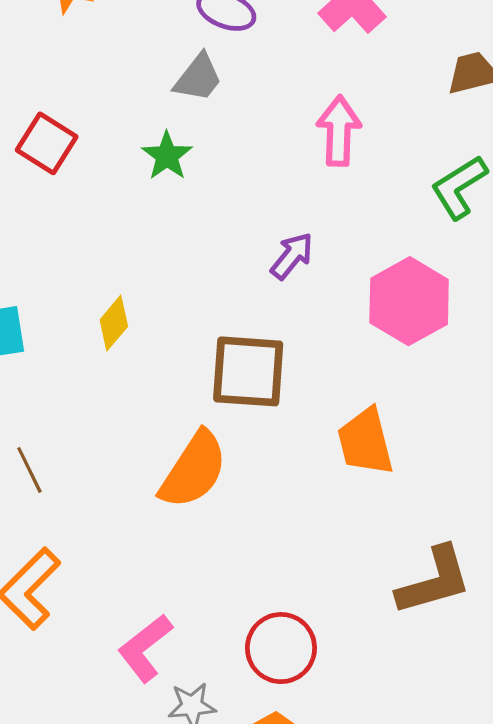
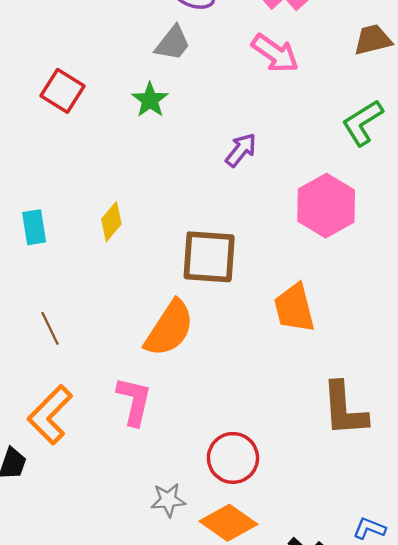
pink arrow: (339, 131) -> (275, 53), moved, turned 123
purple arrow: (292, 256) -> (241, 150), moved
brown L-shape: (434, 581) -> (344, 409), turned 102
pink L-shape: (145, 648) -> (134, 401), moved, turned 141

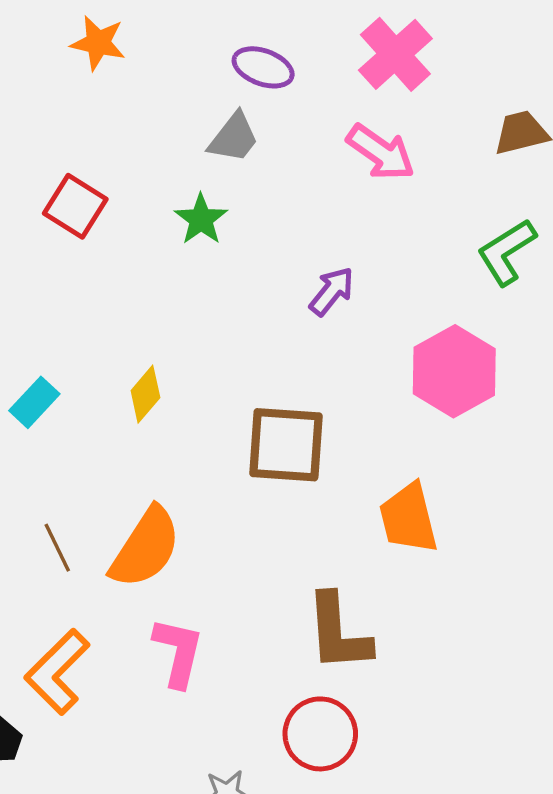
cyan rectangle: (34, 227) -> (34, 402), turned 52
orange semicircle: (169, 328) -> (145, 548), moved
brown L-shape: (344, 409) -> (338, 633), moved

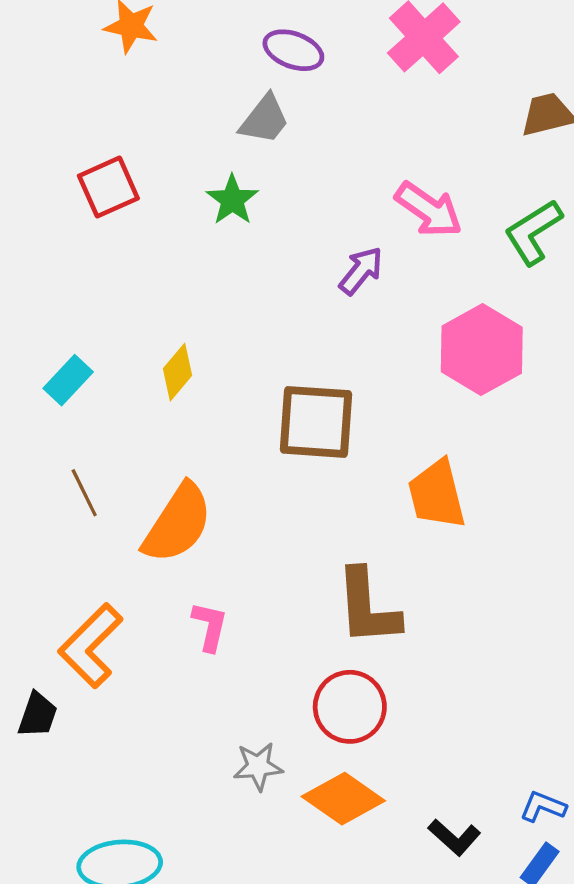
pink arrow: (381, 152) -> (429, 210), moved
red square: (75, 206) -> (108, 187), turned 34
brown line: (57, 548) -> (84, 493), moved
pink L-shape: (178, 652) -> (210, 626), size x0.7

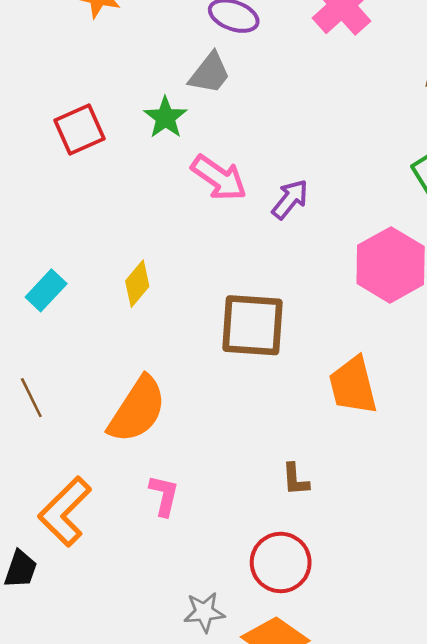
green star: (232, 200) -> (165, 117), moved
pink arrow: (429, 210) -> (219, 178), moved
brown line: (84, 493) -> (31, 398), moved
brown L-shape: (367, 607) -> (295, 479), size x0.5

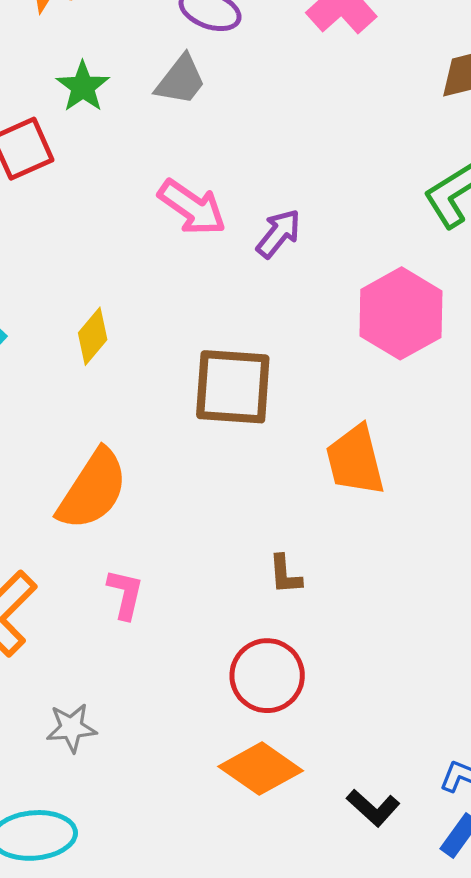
green star: (165, 117) -> (83, 87), moved
gray star: (204, 612) -> (71, 728), moved

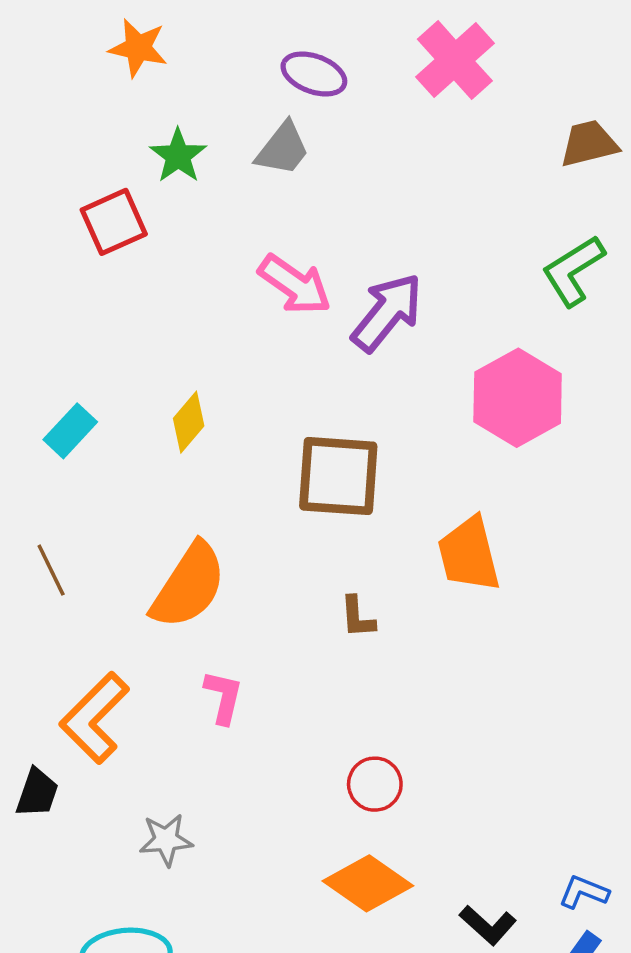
purple arrow: (279, 234) -> (387, 312), size x1.5
brown L-shape: (285, 574) -> (357, 617), moved
red circle: (267, 676) -> (375, 784), size x0.7

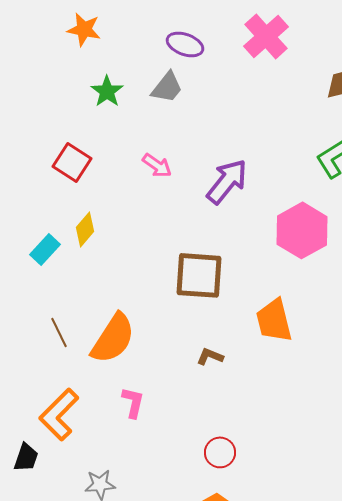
red square: (114, 222) -> (72, 162), moved, turned -33
pink arrow: (295, 285) -> (157, 165), moved, size x0.7
yellow diamond: (189, 422) -> (85, 229), moved
brown line: (51, 570) -> (59, 332), moved
brown L-shape: (357, 617) -> (210, 356), turned 116

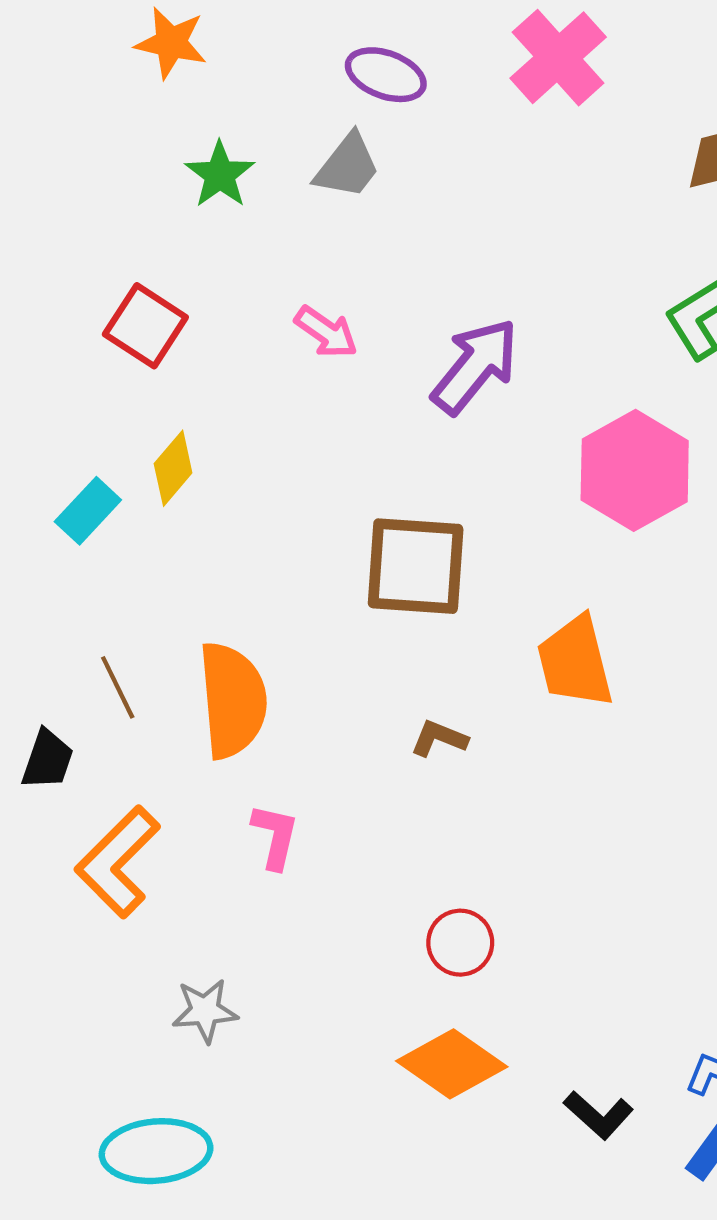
orange semicircle: (113, 338) -> (233, 700), turned -38
black trapezoid: (26, 457) -> (48, 760), moved

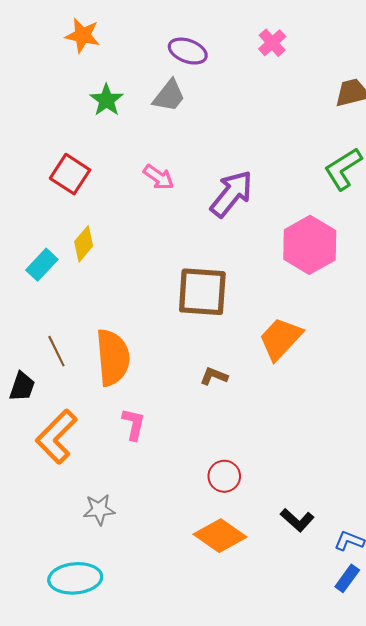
pink cross: (558, 58) -> (272, 43), size x0.6
orange trapezoid: (575, 662) -> (281, 339), turned 57
black L-shape: (599, 1115) -> (297, 520), moved

